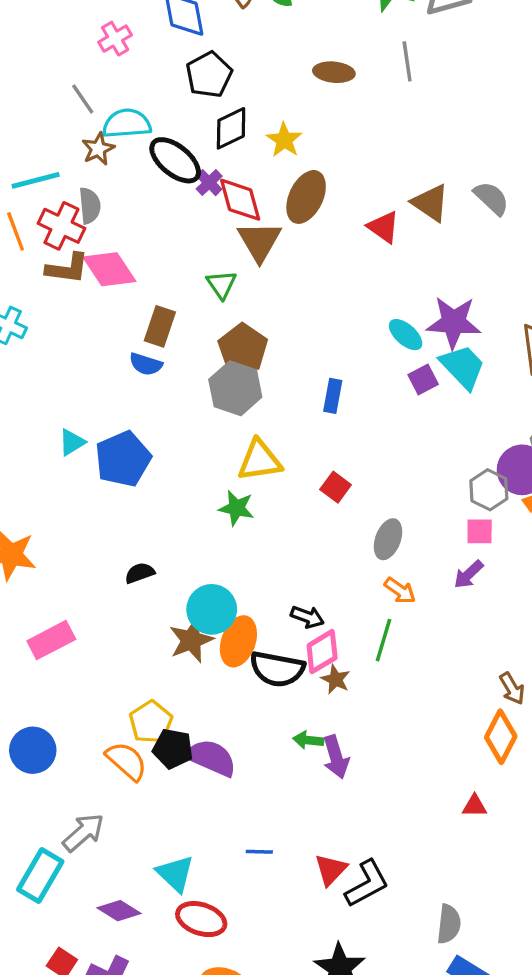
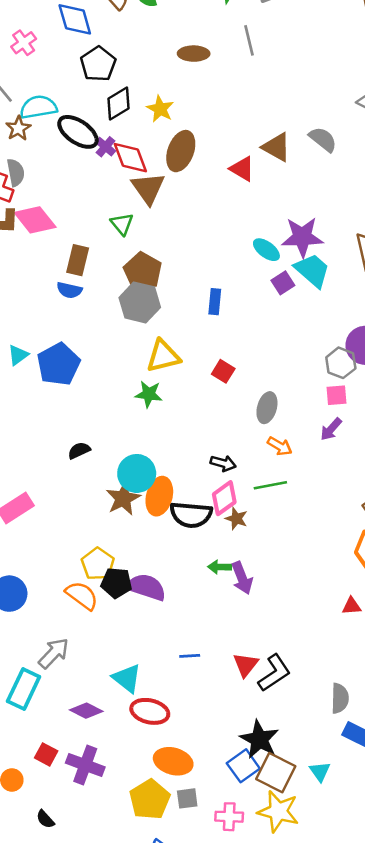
black arrow: (307, 617) -> (223, 463), moved
green line: (384, 640) -> (270, 485), turned 68

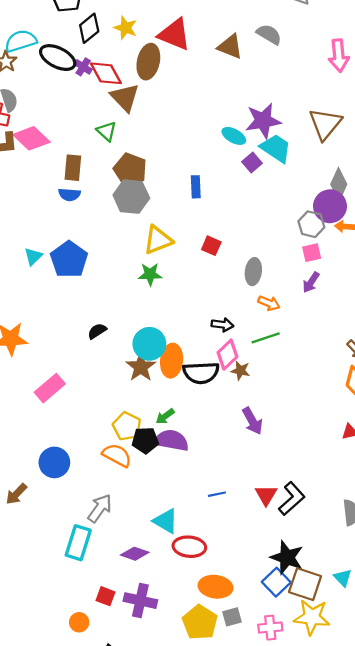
red triangle: (242, 169) -> (174, 34), moved, size x1.5
green arrow: (220, 567) -> (165, 416), moved, turned -30

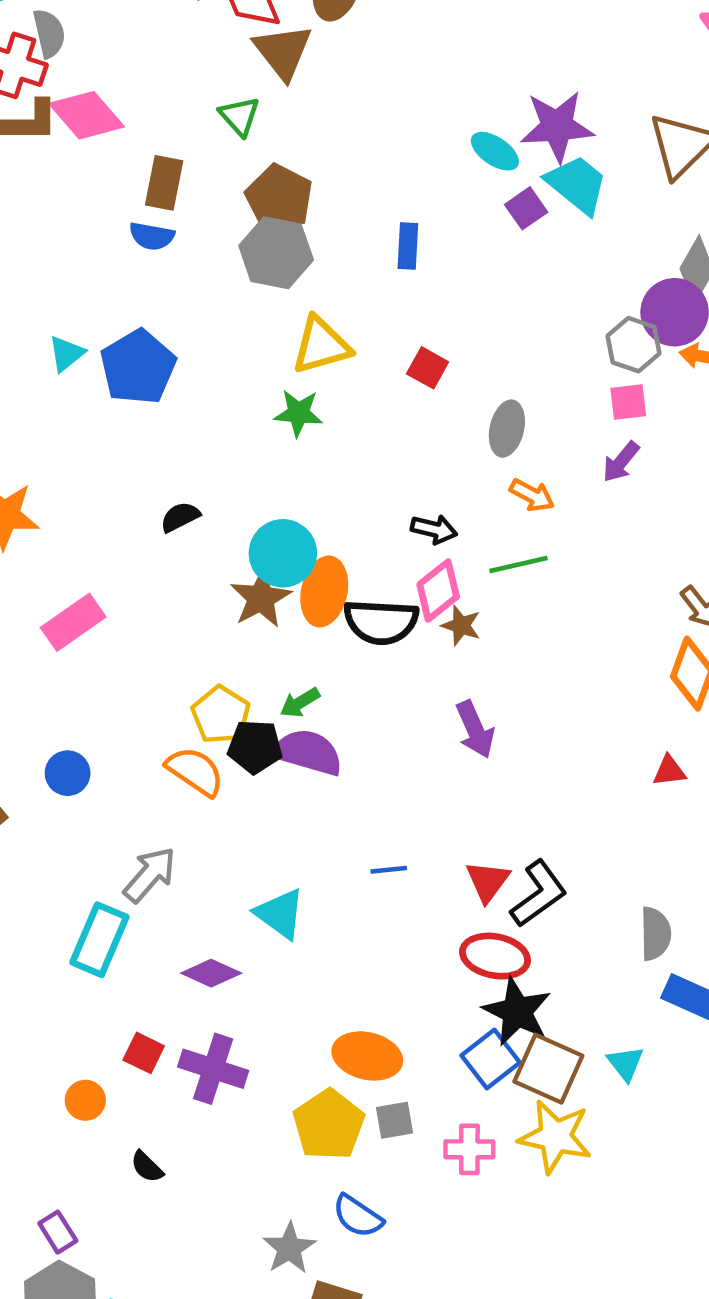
blue circle: (54, 462) -> (68, 773), size x0.7
red ellipse: (189, 547) -> (495, 956), moved

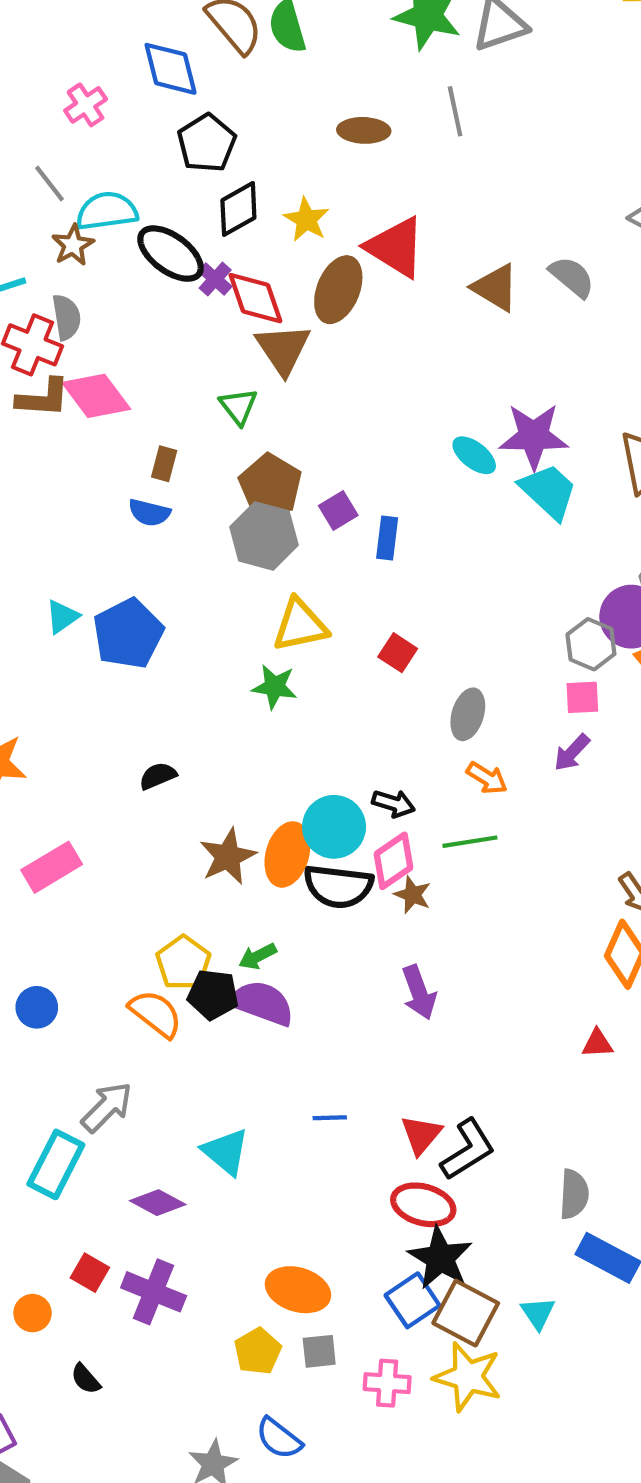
brown rectangle: (164, 183) -> (164, 464), size x0.7
purple square: (526, 208) -> (338, 510), moved
cyan circle: (283, 553) -> (334, 827), moved
yellow pentagon: (329, 1125) -> (258, 1351), size x0.7

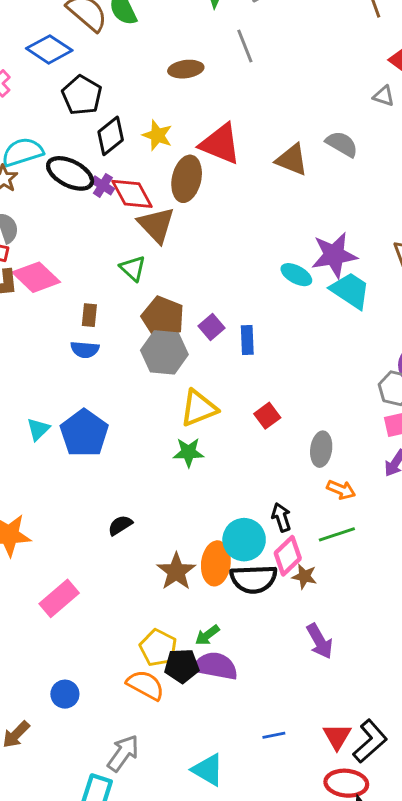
blue diamond: (171, 69) -> (49, 49), turned -33
red square: (398, 653) -> (267, 416), turned 30
black arrow: (393, 803) -> (281, 517), turned -116

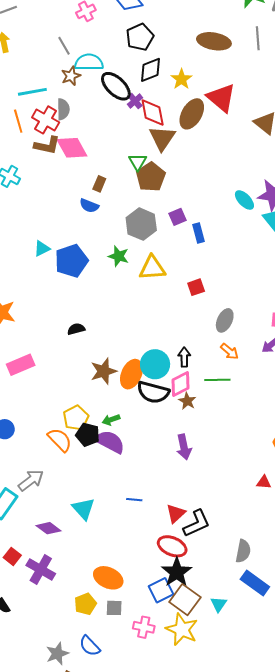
brown ellipse: (186, 69) -> (214, 41), size x1.4
brown pentagon: (163, 317) -> (151, 177), moved
blue rectangle: (247, 340) -> (198, 233), turned -30
green star: (188, 452) -> (119, 256), moved

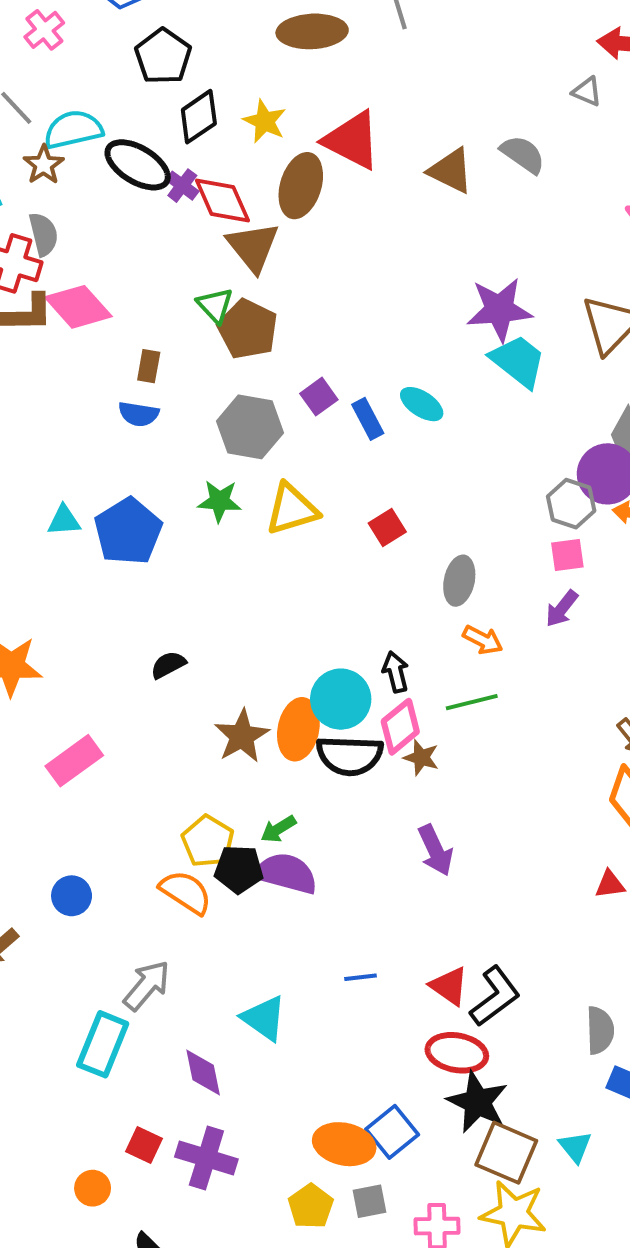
cyan ellipse: (244, 200) -> (422, 404), moved
cyan triangle: (42, 249) -> (64, 521), turned 36
red triangle: (176, 514) -> (449, 986), turned -30
purple diamond: (48, 528) -> (203, 1072), turned 55
blue square: (161, 590) -> (392, 1132), moved

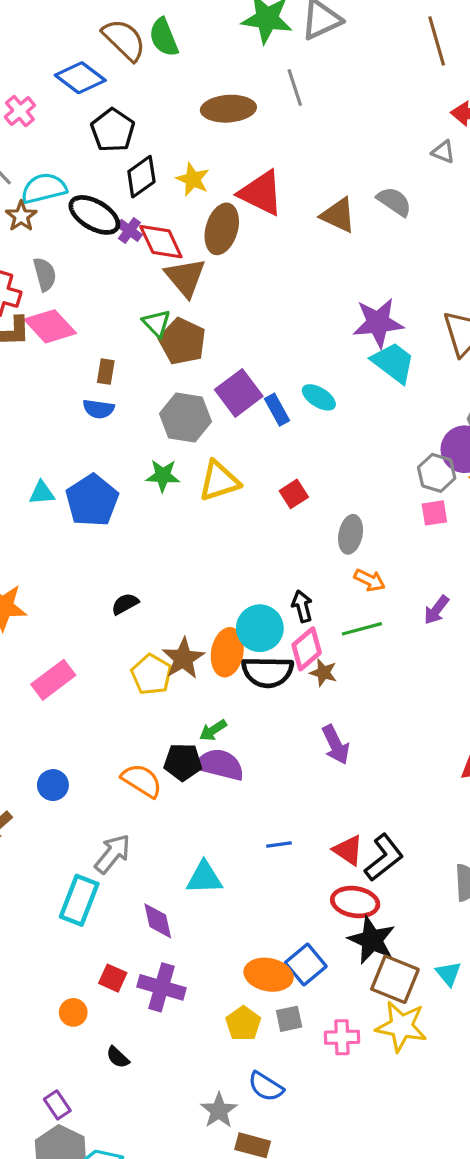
gray semicircle: (43, 234) -> (45, 274), moved
purple square: (319, 397) -> (239, 393), size x1.6
purple arrow: (562, 609) -> (436, 610), moved
yellow pentagon: (208, 841) -> (151, 674), moved
cyan triangle: (264, 1018) -> (204, 878), turned -36

